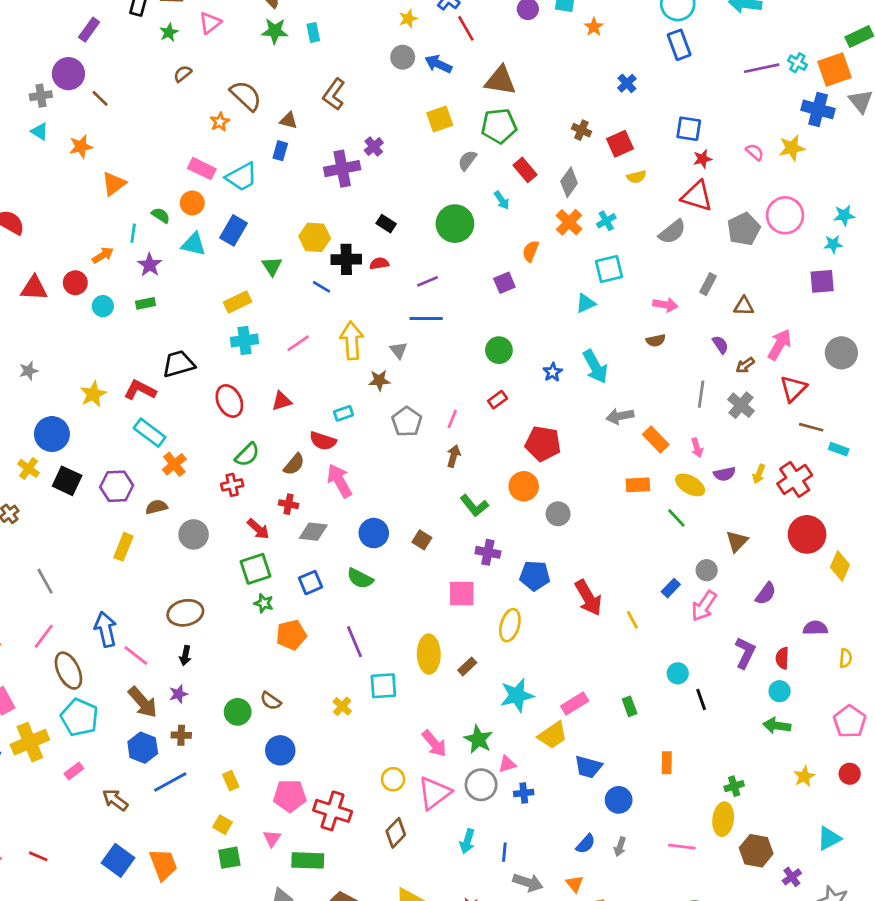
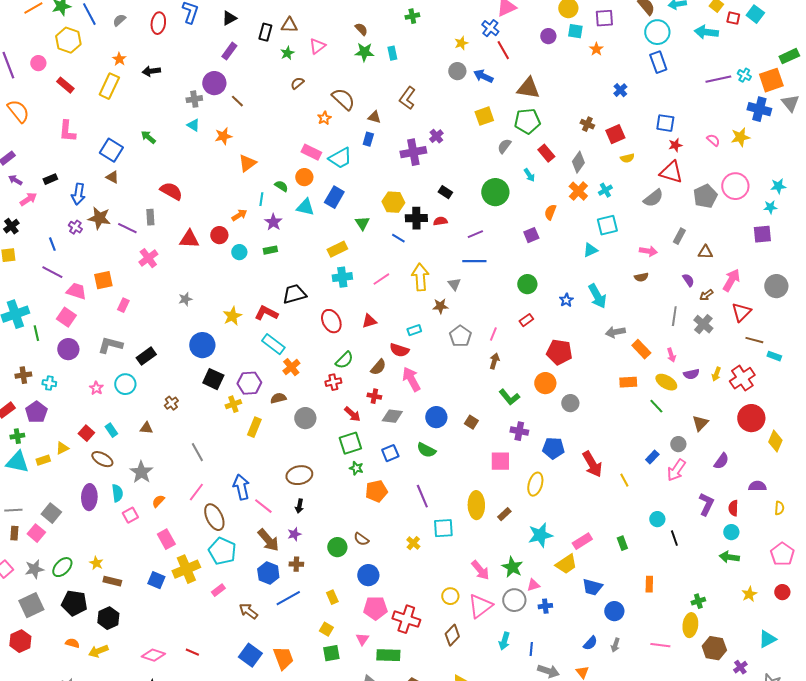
yellow cross: (29, 468) -> (233, 404), moved, turned 35

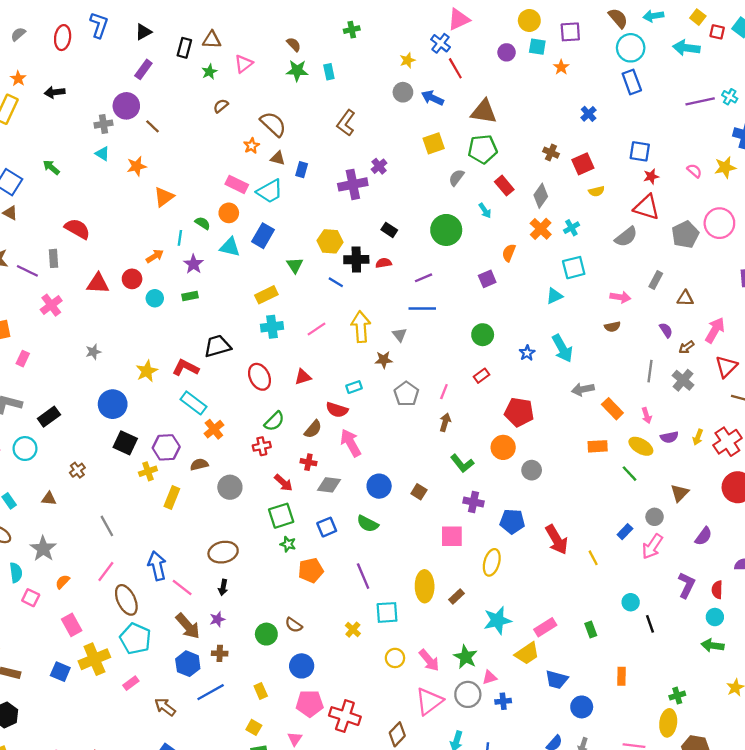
brown triangle: (374, 117) -> (278, 158), moved
pink square: (130, 515) -> (31, 598), turned -35
yellow circle: (450, 596) -> (395, 658), moved

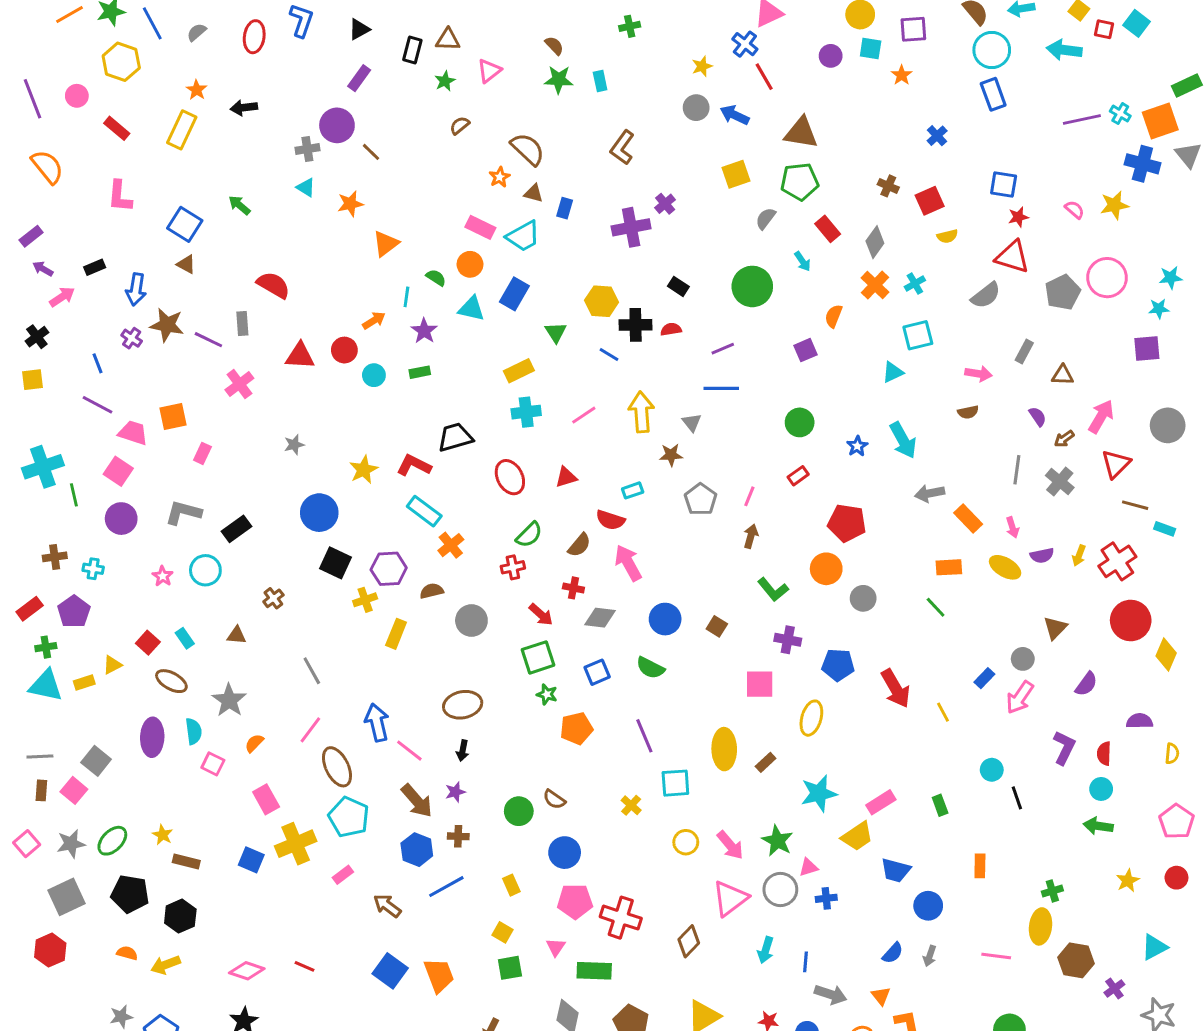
green line: (629, 474) -> (936, 607), moved

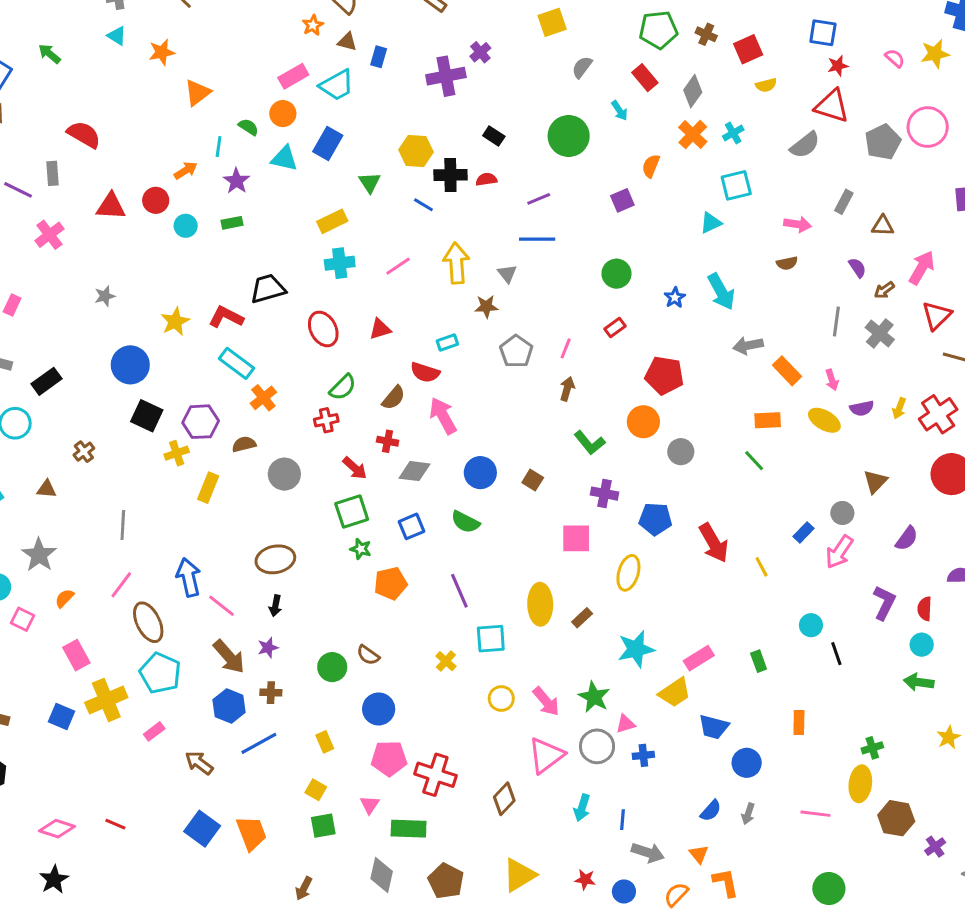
green pentagon: (800, 182) -> (658, 30), moved
pink rectangle: (480, 227) -> (293, 76), turned -56
gray line: (312, 671) -> (123, 525), turned 32

